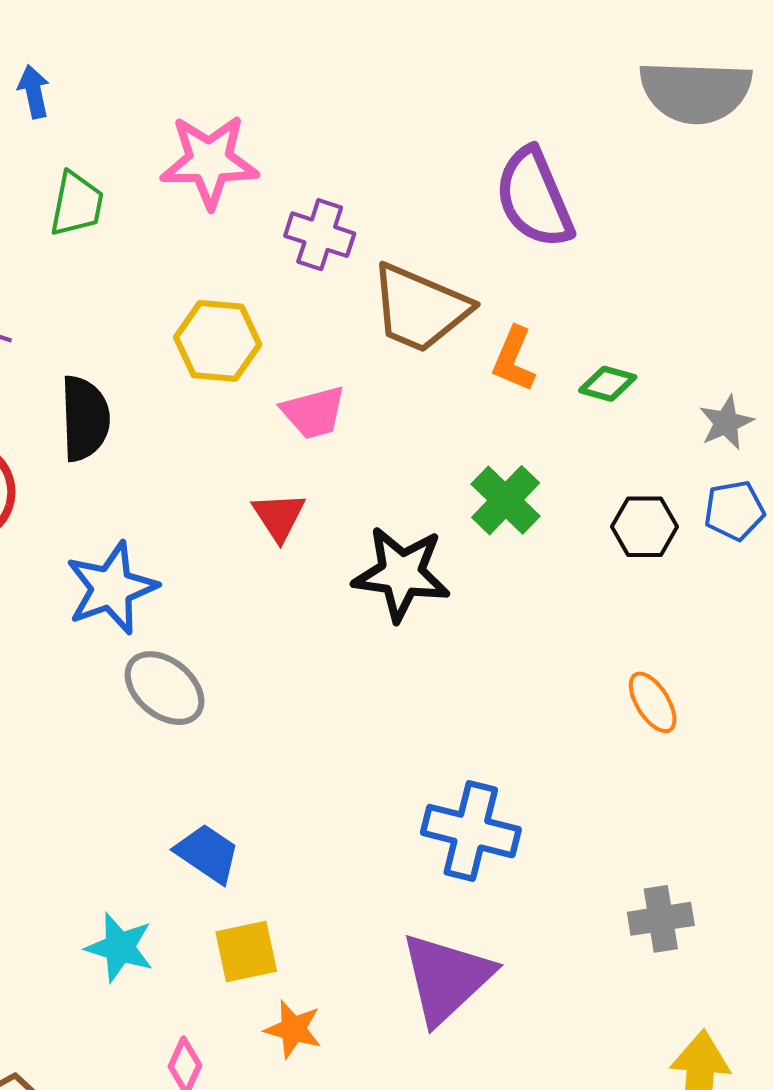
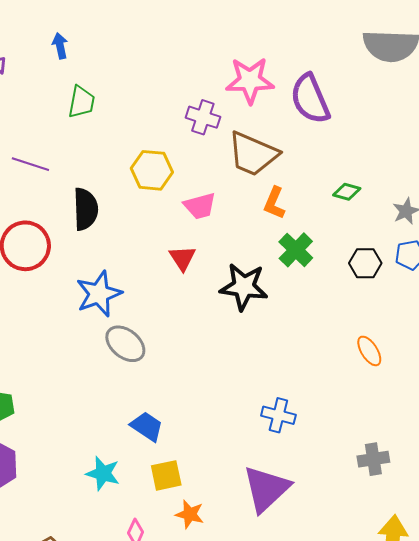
pink star: (209, 161) -> (250, 80), moved
orange L-shape: (514, 359) -> (274, 203), moved
blue cross: (471, 831) -> (278, 415), size x0.7

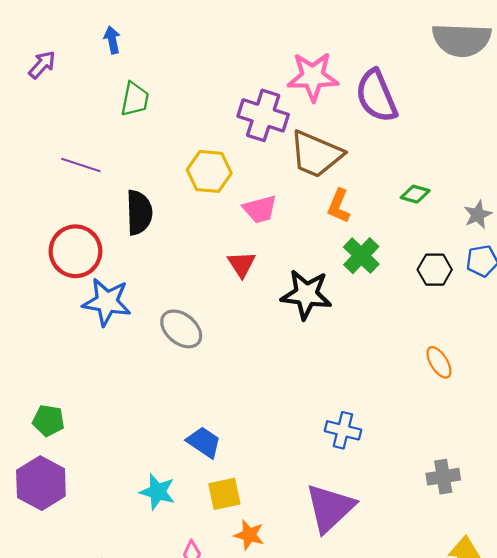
purple cross: (203, 117) -> (263, 115), size x1.4
blue star: (99, 294) -> (107, 302), moved, turned 30
gray ellipse: (125, 344) -> (181, 329), moved

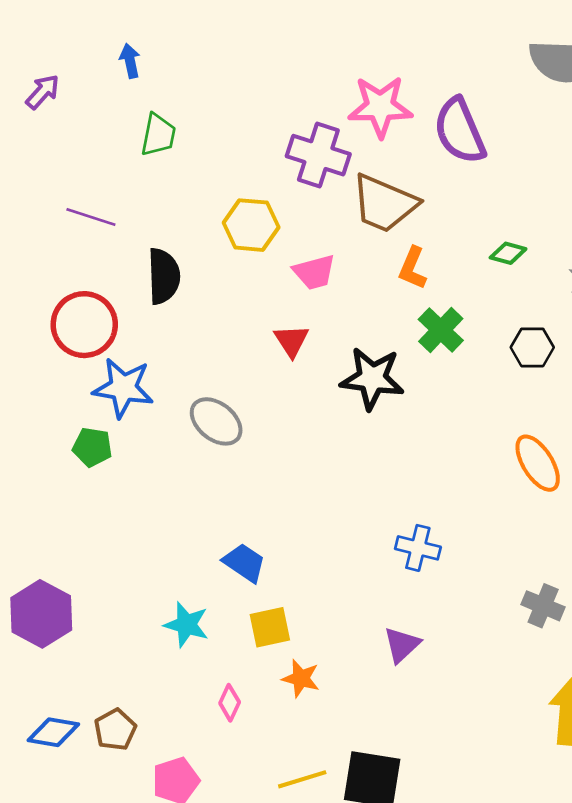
orange ellipse: (439, 362) -> (538, 463), size x1.4
green pentagon: (49, 421) -> (92, 447), moved
gray cross: (443, 477) -> (543, 606), turned 32
purple triangle: (330, 508) -> (402, 645), size x0.6

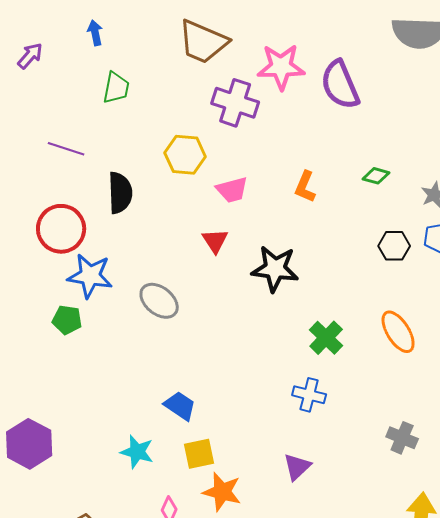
brown trapezoid: (384, 203) -> (203, 42), moved
green cross: (441, 330) -> (326, 338), moved
orange star: (301, 678) -> (222, 492), size x1.4

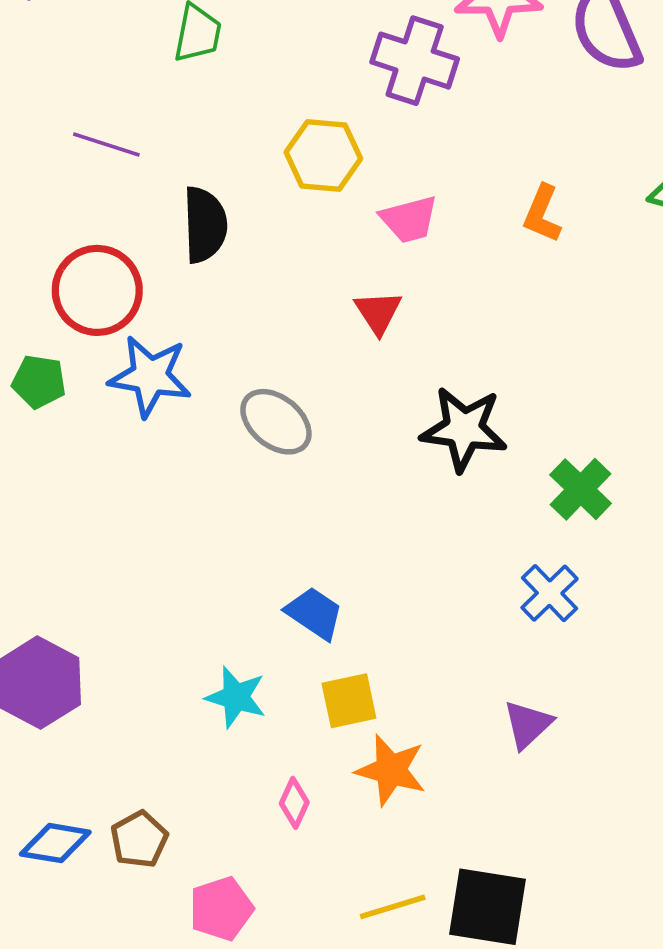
black star: (275, 269) -> (464, 429), moved
green pentagon: (67, 320) -> (39, 382), moved
blue cross: (309, 395) -> (550, 593), turned 32

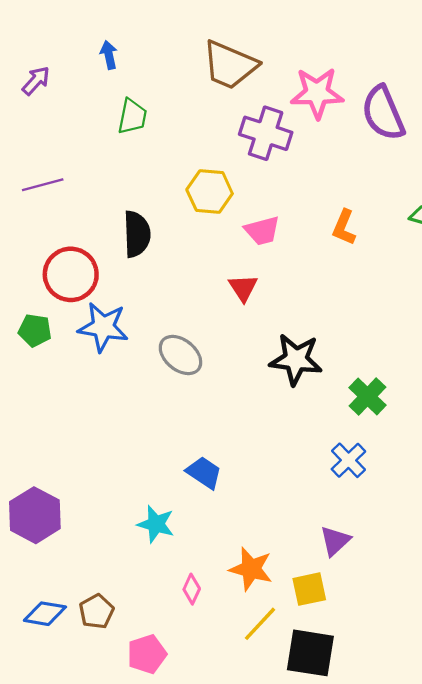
purple line: (106, 145) -> (43, 185), moved, turned -33
yellow square: (349, 701) -> (309, 589), moved
yellow line: (393, 907) -> (260, 624), moved, turned -30

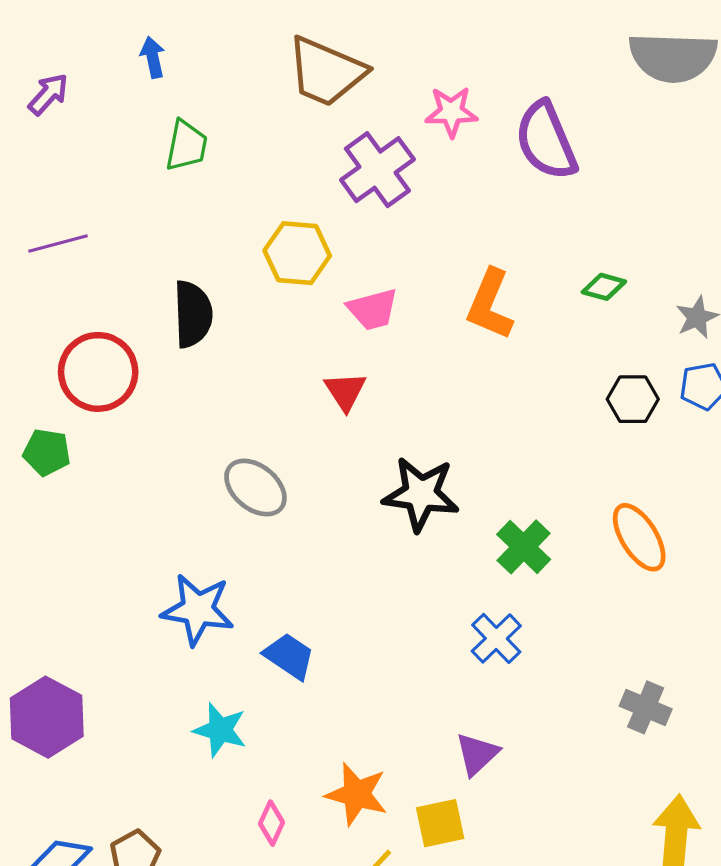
pink star: (317, 93) -> (451, 112), size x0.7
purple cross: (266, 133) -> (377, 170), turned 36
orange L-shape: (344, 227) -> (490, 304), size x1.4
blue star: (103, 327) -> (198, 610), moved

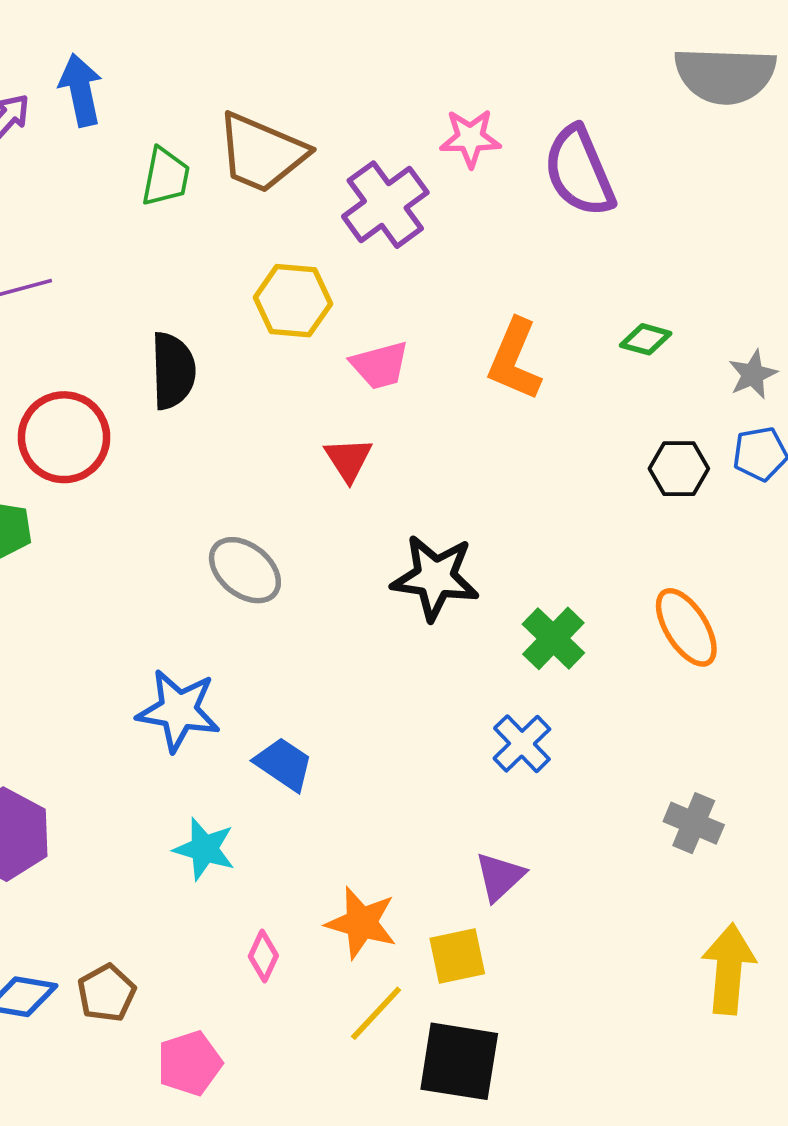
blue arrow: (153, 57) -> (81, 90), moved, size x1.5
brown trapezoid: (326, 72) -> (262, 153), moved

